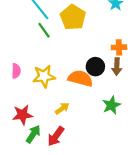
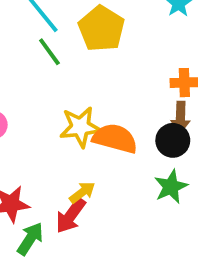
black circle: (95, 67) -> (173, 140), moved
yellow star: (44, 76) -> (80, 127), moved
red arrow: (56, 136) -> (71, 216), moved

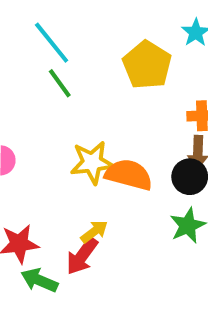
yellow pentagon: (101, 29) -> (147, 65), moved
green arrow: (30, 239) -> (39, 280), turned -100

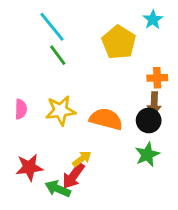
yellow star: (92, 162) -> (61, 111), moved
green arrow: (39, 280) -> (58, 189), moved

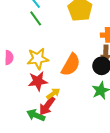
orange semicircle: (106, 119) -> (71, 65), turned 105
red star: (29, 167) -> (38, 81), moved

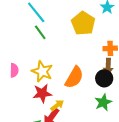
yellow star: (38, 59) -> (42, 71), turned 30

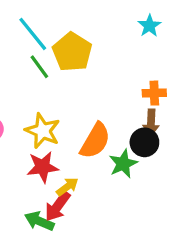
yellow pentagon: (83, 23) -> (72, 52), moved
green star: (103, 102) -> (123, 164), moved

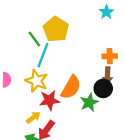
cyan line: (33, 34) -> (43, 55), moved, turned 60
red star: (43, 167) -> (49, 100), moved
yellow arrow: (67, 187) -> (33, 117), moved

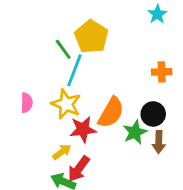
brown arrow: (107, 76) -> (159, 142), moved

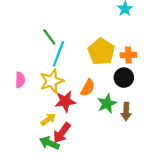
yellow pentagon: (91, 37) -> (101, 52), moved
yellow star: (66, 104) -> (52, 81), turned 30
orange semicircle: (111, 113) -> (88, 88), size x0.7
black circle: (153, 114) -> (124, 78), moved

